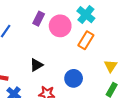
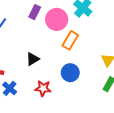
orange rectangle: (86, 40) -> (70, 40), moved

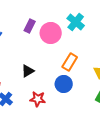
orange rectangle: (70, 40) -> (70, 62), moved

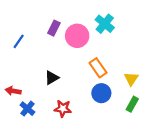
orange rectangle: (70, 62) -> (98, 68), turned -66
blue circle: (64, 84) -> (101, 93), moved

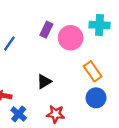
cyan cross: (105, 24) -> (99, 25), turned -36

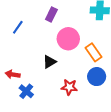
pink circle: (71, 38) -> (68, 39), moved
red star: (56, 114) -> (69, 87), moved

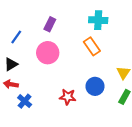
pink circle: (68, 39) -> (48, 53), moved
orange rectangle: (93, 52) -> (92, 46), moved
black triangle: (49, 62) -> (11, 64), moved

